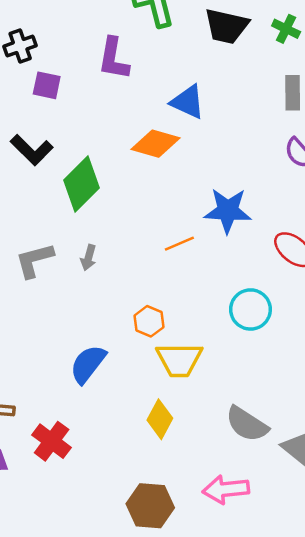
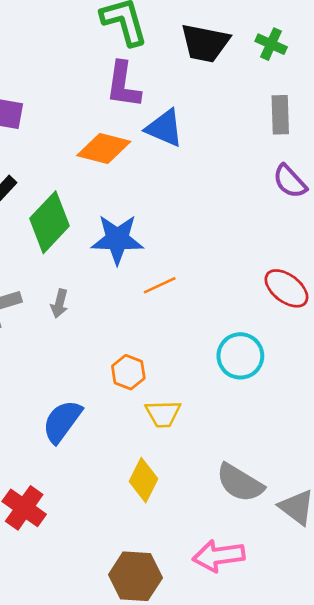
purple L-shape: (114, 59) -> (123, 85), moved
orange diamond: (156, 144) -> (104, 149), moved
blue star: (228, 211) -> (117, 239), moved
yellow trapezoid: (179, 360) -> (163, 414), size x0.7

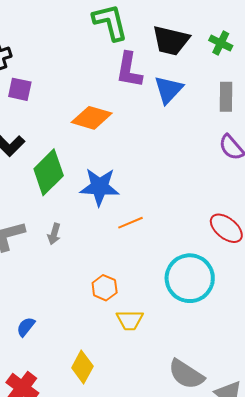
purple L-shape: (123, 85) -> (129, 70), moved
blue triangle: (164, 128) -> (168, 90), moved, turned 48
cyan circle: (240, 356) -> (190, 278), size x1.4
blue semicircle: (62, 421) -> (26, 327), moved, size x0.6
yellow diamond: (143, 480) -> (82, 367), moved

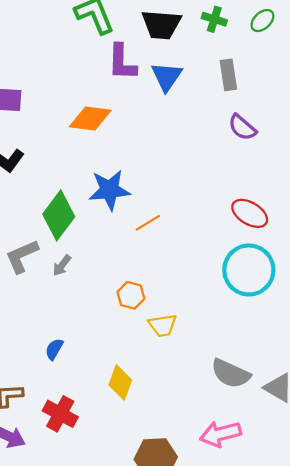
green diamond: (49, 172) -> (59, 215), moved
gray arrow: (54, 234) -> (62, 265), moved, turned 30
cyan circle: (190, 278) -> (249, 270), moved

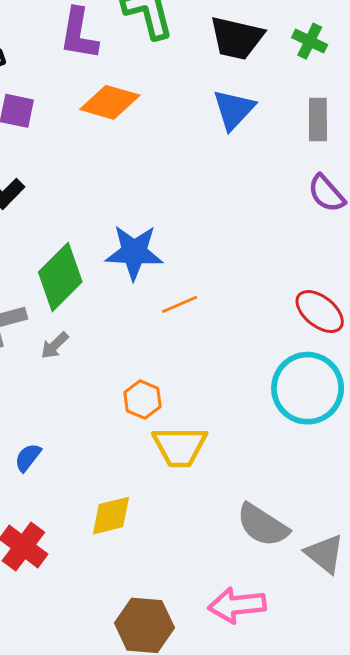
purple L-shape: (122, 62) -> (79, 34), moved
orange diamond: (90, 119) -> (110, 102), moved
yellow trapezoid: (163, 325) -> (180, 447), size x1.4
yellow diamond: (120, 382) -> (111, 516), turned 48

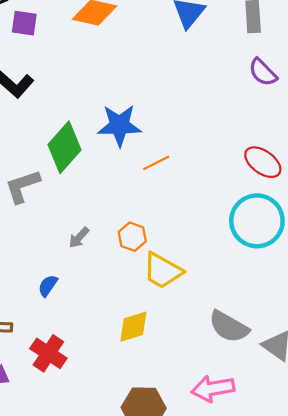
gray arrow: (55, 345) -> (79, 238), moved
yellow trapezoid: (180, 447) -> (162, 271), turned 33
yellow diamond: (111, 516) -> (133, 327), moved

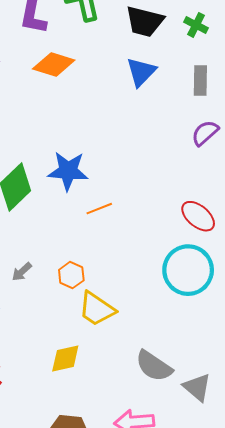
purple semicircle: (263, 72) -> (205, 133), turned 88

